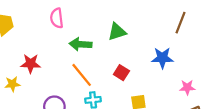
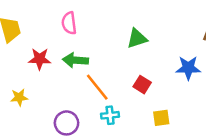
green arrow: (81, 44) -> (75, 60), moved
red star: (31, 64) -> (40, 59), moved

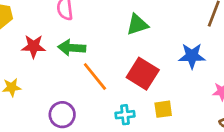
red square: (142, 85) -> (143, 74), size x1.6
cyan cross: (110, 115) -> (125, 115), moved

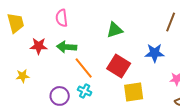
yellow square: (163, 109) -> (134, 92), size x1.5
cyan cross: (125, 115) -> (85, 91), moved, turned 32

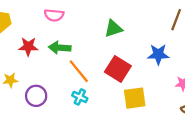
pink semicircle: (62, 18) -> (54, 15), turned -78
purple circle: (60, 96) -> (36, 96), moved

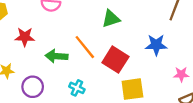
green arrow: (60, 48) -> (56, 56), moved
orange line: (79, 71) -> (85, 47), moved

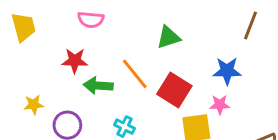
red star: (25, 37) -> (75, 61), moved
pink star: (181, 74) -> (220, 105), moved

